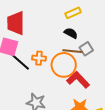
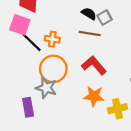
gray square: (86, 49) -> (105, 18), moved
orange circle: (64, 65) -> (53, 69), moved

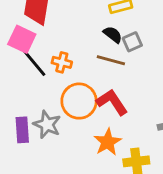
orange circle: (53, 69) -> (79, 101), moved
orange star: (94, 96) -> (108, 142), turned 30
purple rectangle: (28, 107) -> (22, 130), moved

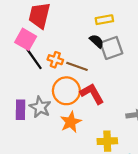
gray square: (132, 42) -> (111, 48), size x1.5
brown line: (111, 60) -> (77, 66), moved
orange star: (108, 142) -> (71, 122), moved

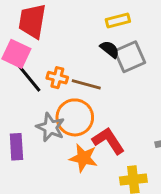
red L-shape: (92, 94) -> (108, 141), moved
gray star: (40, 107) -> (50, 127), moved
orange star: (71, 122) -> (83, 158), turned -30

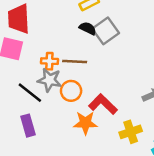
black line: (29, 78) -> (30, 93), moved
orange circle: (75, 117) -> (71, 91), size x0.7
gray star: (50, 127) -> (49, 80), moved

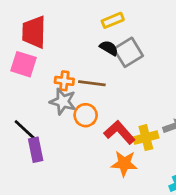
black line: (30, 93) -> (26, 131), moved
orange star: (85, 123) -> (124, 164), moved
yellow cross: (131, 132) -> (146, 138), moved

